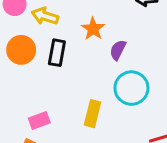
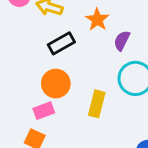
orange circle: (21, 50) -> (56, 84), moved
black rectangle: (57, 53) -> (61, 43), turned 50

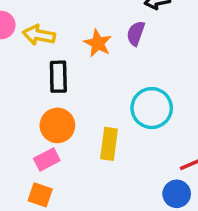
purple semicircle: (122, 41) -> (136, 33), moved
black rectangle: (61, 43) -> (58, 77), turned -55

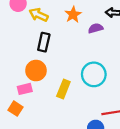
purple semicircle: (136, 33) -> (96, 28), turned 40
orange star: (98, 43) -> (73, 15), moved

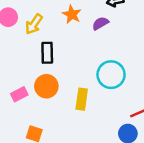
yellow arrow: (39, 15) -> (34, 24), turned -66
pink rectangle: (25, 89) -> (19, 94), moved

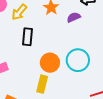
orange circle: (46, 86) -> (50, 63), moved
yellow rectangle: (82, 99) -> (42, 84), moved

